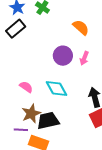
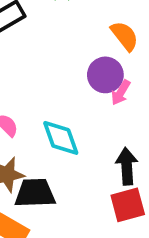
purple circle: (63, 56) -> (105, 75), moved

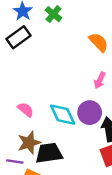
purple circle: (105, 75) -> (90, 113), moved

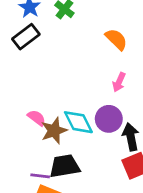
brown star: (29, 143) -> (54, 131), moved
purple line: (15, 162) -> (40, 176), moved

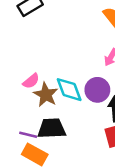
pink semicircle: (37, 118) -> (31, 81), turned 96
brown star: (54, 131) -> (46, 95), turned -30

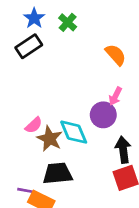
purple circle: (97, 90) -> (103, 115), moved
purple line: (28, 135) -> (27, 191), moved

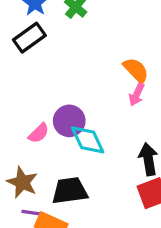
orange semicircle: (116, 55) -> (136, 70), moved
purple circle: (103, 115) -> (69, 121), moved
brown star: (50, 139) -> (22, 182), moved

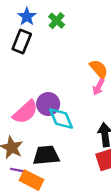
black rectangle: (29, 38) -> (22, 42), turned -35
pink semicircle: (39, 133) -> (25, 112), size x1.6

